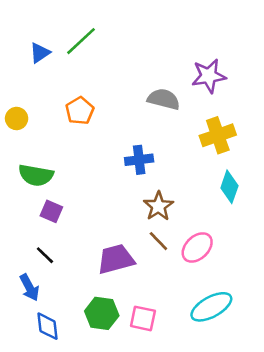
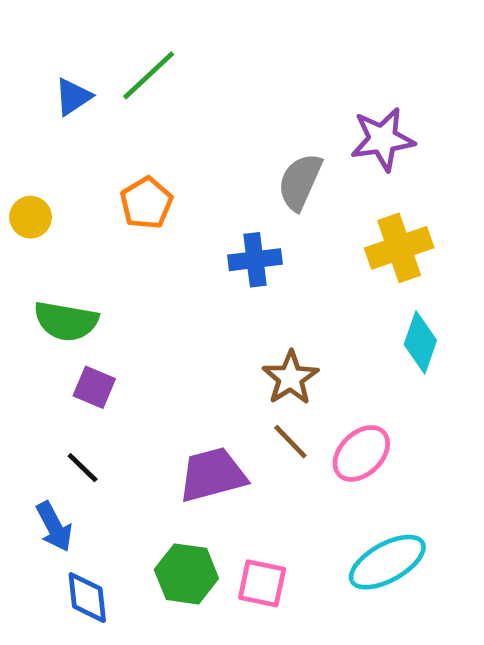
gray semicircle: (164, 99) -> (300, 182), turned -80
blue cross: (139, 160) -> (255, 260), moved

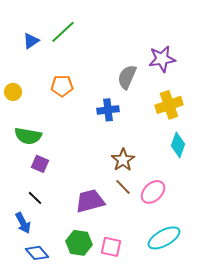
orange pentagon: (146, 203) -> (62, 86), turned 30
blue diamond: (87, 598) -> (37, 253), turned -35

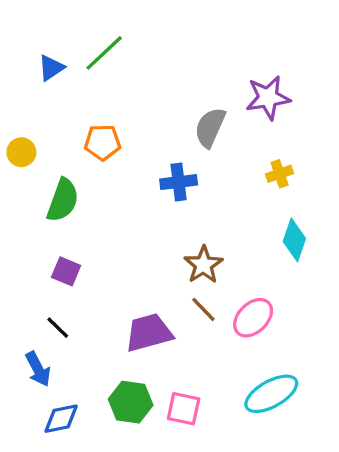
yellow cross: (169, 105) -> (280, 174), size x0.6
green semicircle: (28, 136) -> (63, 200), moved, turned -80
blue diamond: (37, 253) -> (61, 419), turned -60

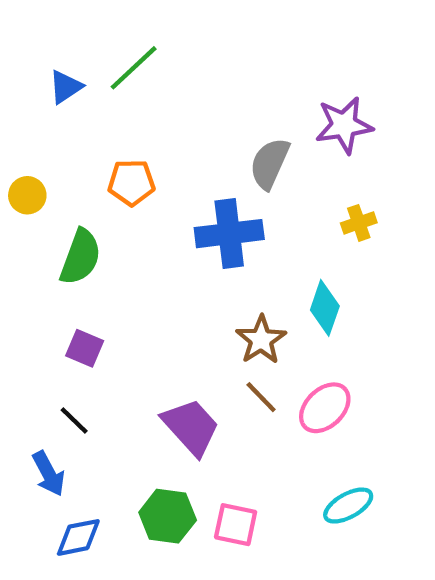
blue cross: (179, 182) -> (229, 234), size x1.4
cyan diamond: (294, 240) -> (325, 308), moved
purple trapezoid: (149, 333) -> (191, 427), turned 63
cyan ellipse: (271, 394) -> (348, 506), size x0.7

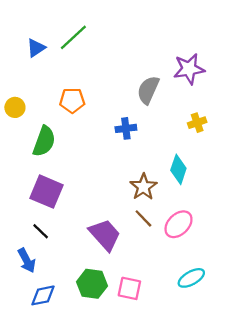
blue cross: (229, 234) -> (126, 128), size x0.6
purple square: (85, 348) -> (46, 192), size x1.6

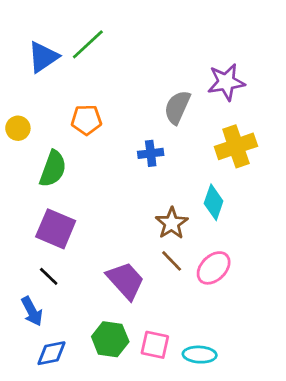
blue triangle: (36, 48) -> (43, 57), size x1.4
yellow cross: (197, 123) -> (236, 146), size x1.8
cyan ellipse: (191, 278) -> (200, 355), moved, turned 32

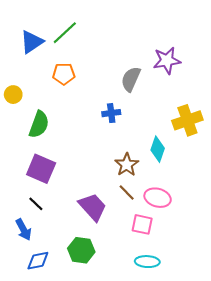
orange pentagon: (86, 120) -> (64, 74), moved
yellow cross: (236, 146) -> (187, 120), moved
pink ellipse: (214, 268) -> (158, 198), turned 60
pink square: (155, 345) -> (142, 224), moved

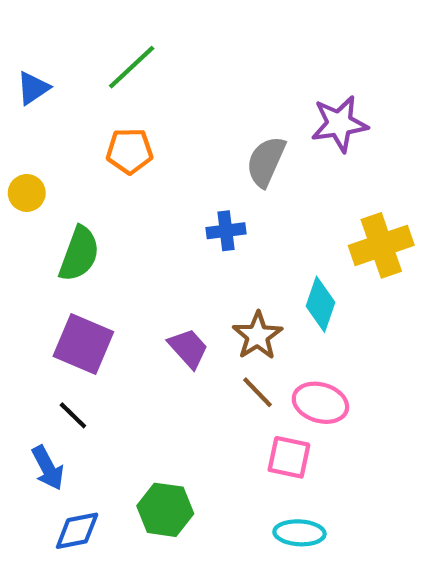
blue triangle: (32, 42) -> (33, 88), moved, size x0.7
purple trapezoid: (93, 207) -> (188, 348), moved, size x0.7

